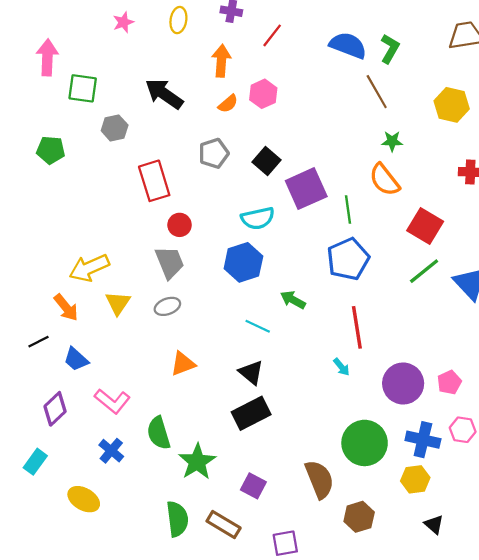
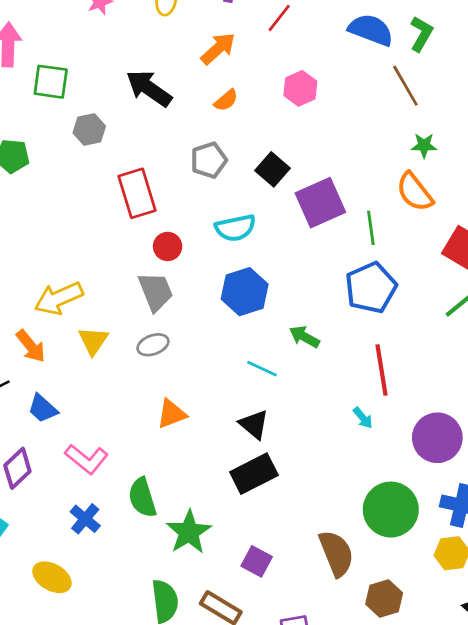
orange arrow: (221, 61) -> (218, 48), turned 44
pink hexagon: (263, 94) -> (300, 88), moved
cyan semicircle: (258, 218) -> (235, 228), moved

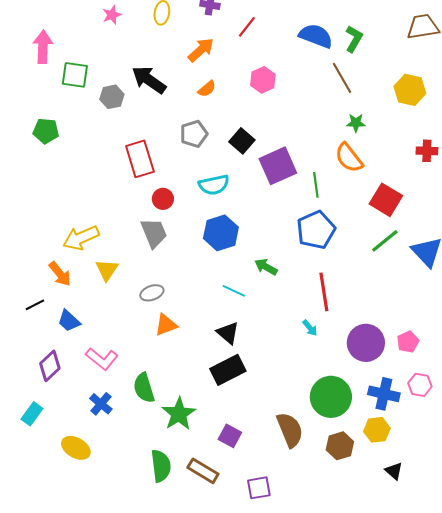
gray hexagon: (89, 130) -> (112, 97), moved
gray ellipse: (153, 345) -> (152, 293), moved
brown hexagon: (384, 599) -> (340, 446), moved

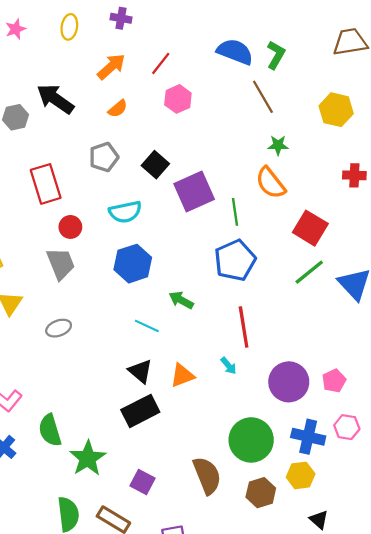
red line: (247, 27) -> (161, 63), moved
orange triangle: (166, 325) -> (182, 375), moved

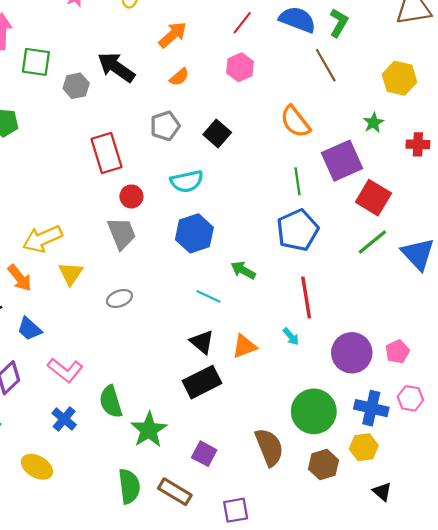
red line: (161, 63) -> (242, 23), moved
green star: (278, 145) -> (373, 123), moved, turned -30
orange semicircle: (270, 183) -> (295, 122), moved
purple square: (194, 191) -> (342, 161), moved

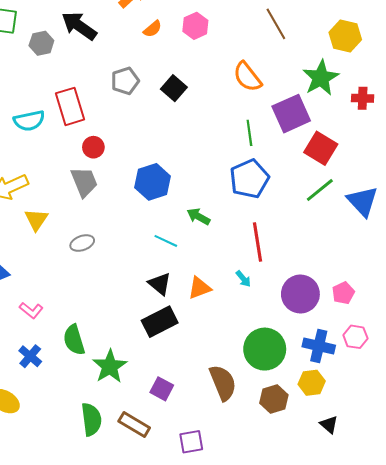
orange semicircle: (179, 77) -> (153, 29), moved
green star: (373, 123) -> (321, 78), size x1.8
cyan semicircle: (187, 181) -> (29, 121), moved
pink L-shape: (65, 370) -> (31, 310), size x0.7

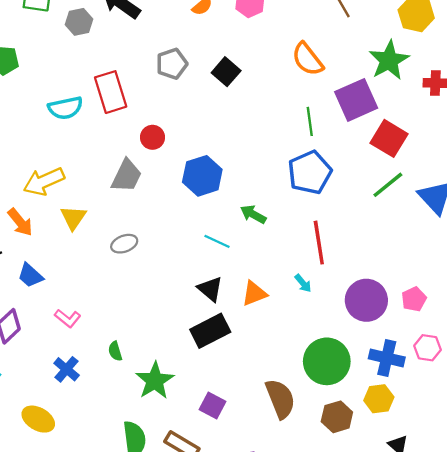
red circle: (93, 147) -> (153, 137), moved
gray trapezoid: (84, 182) -> (126, 176), turned 48
green semicircle: (74, 340) -> (115, 351), size x0.6

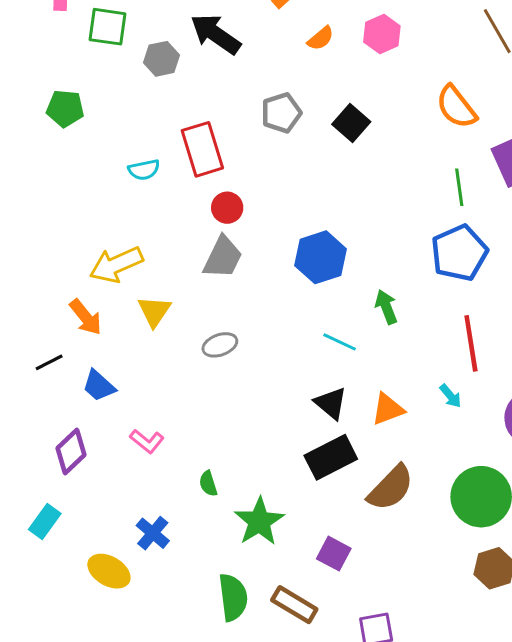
cyan semicircle: (65, 108) -> (144, 170), size x0.7
red circle: (153, 137) -> (227, 208), moved
green arrow: (253, 214) -> (386, 307), turned 40
blue cross: (67, 369) -> (153, 533), moved
brown semicircle: (280, 399) -> (391, 488), moved, turned 66

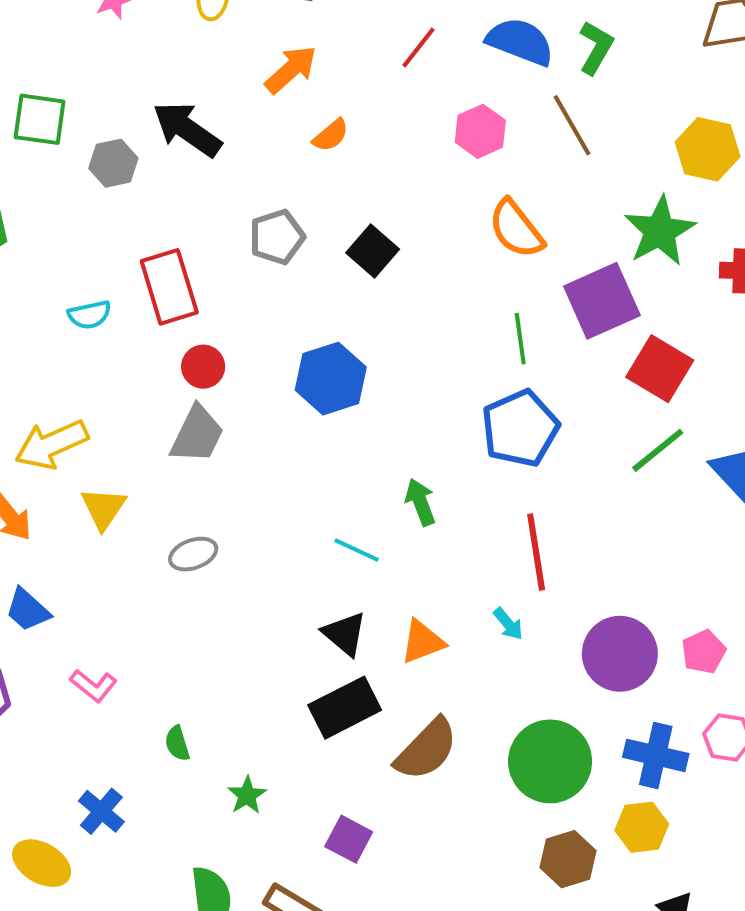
pink hexagon: (382, 34) -> (480, 131), moved
blue hexagon: (321, 257) -> (331, 379), moved
green star: (259, 521) -> (247, 795), size x0.6

